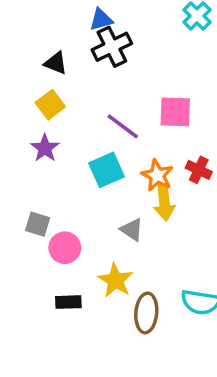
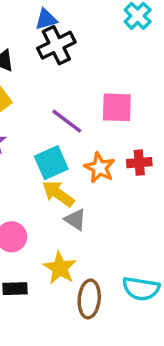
red cross: (199, 170) -> (139, 163), turned -30
yellow arrow: (164, 202) -> (58, 194), moved, turned 132

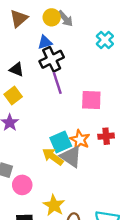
purple line: (67, 121) -> (57, 83), moved, turned 35
cyan square: (51, 163) -> (61, 142), moved
gray triangle: (75, 220) -> (71, 157), moved, size x1.5

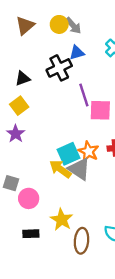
blue triangle: (45, 42) -> (77, 53), moved
black triangle: (17, 69) -> (23, 79), turned -42
purple line: (57, 83) -> (84, 95), moved

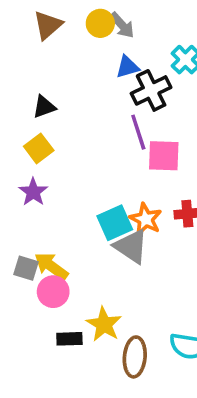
black cross: (59, 68) -> (151, 90), moved
yellow arrow: (60, 169) -> (51, 266), moved
black rectangle: (31, 234) -> (69, 339), moved

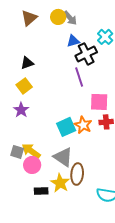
pink square: (164, 156) -> (99, 102), moved
gray triangle: (131, 246) -> (63, 157), moved
brown ellipse: (135, 357) -> (77, 174), moved

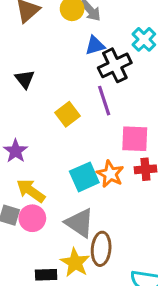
black triangle: (27, 63) -> (25, 79), turned -48
yellow square: (24, 86) -> (67, 114), moved
yellow arrow: (31, 151) -> (31, 191), moved
pink circle: (32, 165) -> (32, 218), moved

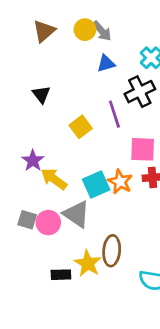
black cross: (115, 65) -> (140, 92), moved
yellow arrow: (31, 191) -> (54, 179), moved
gray triangle: (80, 223) -> (76, 214), moved

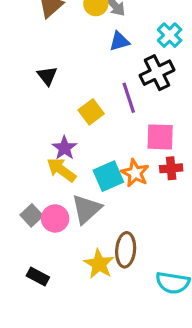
purple star: (33, 161) -> (64, 148), moved
gray triangle: (76, 214) -> (86, 209), turned 44
gray square: (27, 220) -> (32, 215), turned 30
black rectangle: (61, 275) -> (38, 276), moved, turned 30

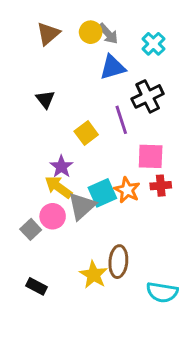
cyan cross: (170, 35) -> (153, 44), moved
blue triangle: (119, 41) -> (113, 67), size x1.4
gray triangle: (86, 209) -> (82, 206), moved
pink circle: (55, 218) -> (53, 216), moved

